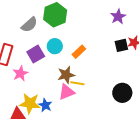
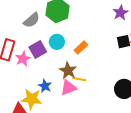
pink star: (20, 73) -> (23, 59), moved
brown star: (66, 75) -> (68, 71), turned -30
blue star: (45, 105) -> (45, 86), moved

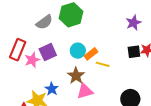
cyan circle: (57, 42) -> (78, 51), moved
yellow line: (79, 79) -> (103, 64), moved
pink triangle: (68, 88) -> (85, 91), moved

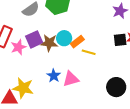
brown star: (76, 76) -> (49, 43), moved, turned -30
blue star: (52, 89) -> (54, 76), moved

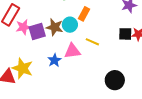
purple square: (34, 39) -> (37, 31), moved
orange rectangle: (77, 42) -> (84, 14), moved, turned -32
pink triangle: (71, 79) -> (72, 51), moved

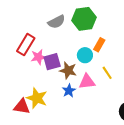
brown star: (55, 27) -> (68, 70), moved
yellow line: (92, 42) -> (107, 73), turned 32

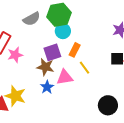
orange rectangle: (99, 45) -> (75, 50), moved
cyan circle: (85, 55) -> (63, 31), moved
purple square: (52, 62) -> (52, 52), moved

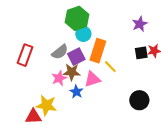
gray semicircle: (32, 19) -> (60, 52), moved
orange rectangle: (75, 50) -> (98, 51), size x1.6
pink star: (15, 55) -> (59, 78), moved

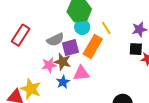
black square: (141, 53) -> (136, 49), moved
yellow line: (110, 67) -> (106, 28), moved

